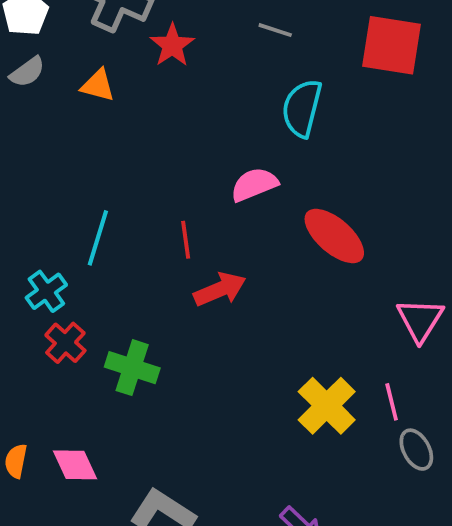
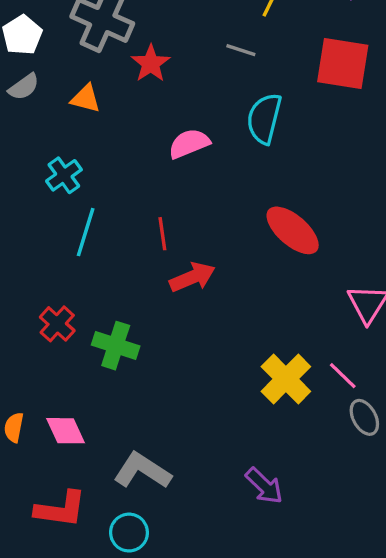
pink semicircle: (254, 184) -> (189, 144), moved
cyan cross: (46, 291) -> (64, 175), moved
pink line: (392, 402) -> (343, 376), turned -32

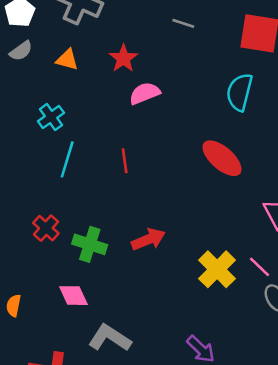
red star: (151, 63) -> (123, 58), moved
cyan semicircle: (264, 119) -> (239, 92), moved
red arrow: (192, 277) -> (148, 239), moved
pink diamond: (66, 431) -> (73, 296), moved

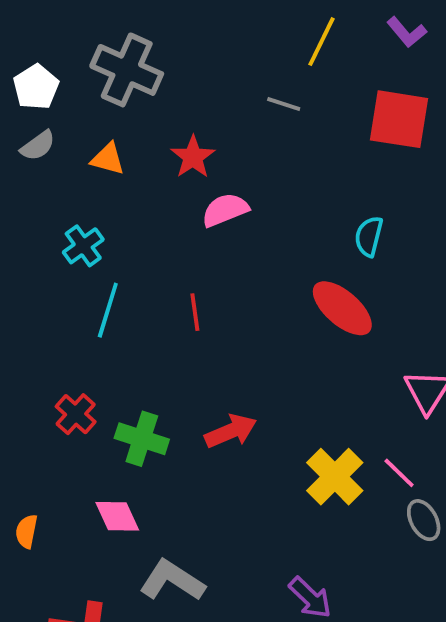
cyan semicircle: (239, 92) -> (369, 236), moved, size x0.7

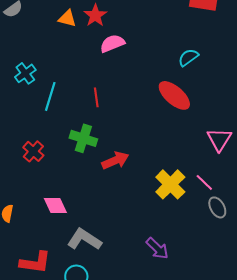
orange triangle: (108, 159) -> (67, 18), moved
cyan semicircle: (369, 236) -> (188, 57), turned 40
cyan cross: (83, 246) -> (25, 73), moved
green cross: (142, 439) -> (83, 138), moved

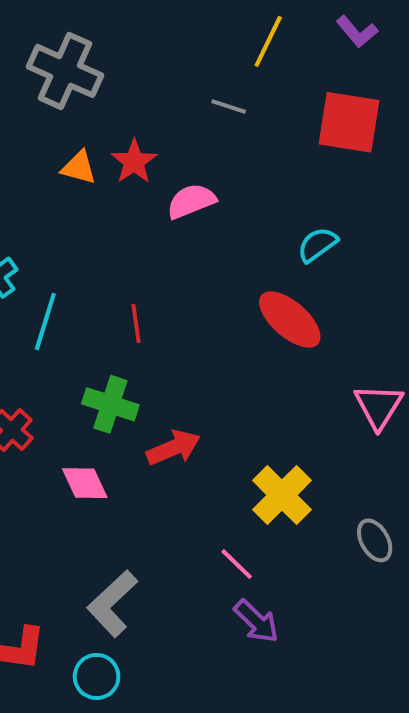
pink semicircle: (112, 43) -> (191, 201), moved
pink line: (204, 182) -> (237, 564), moved
pink diamond: (55, 205) -> (85, 483), moved
gray L-shape: (84, 239) -> (112, 604), turned -76

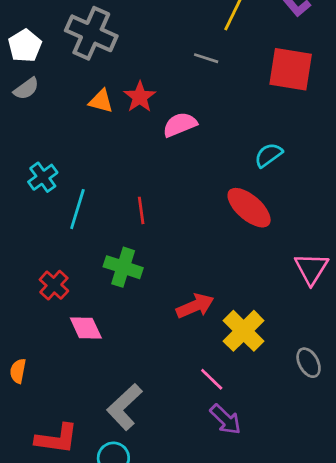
red arrow: (173, 448) -> (195, 306), moved
pink diamond: (85, 483) -> (86, 328), moved

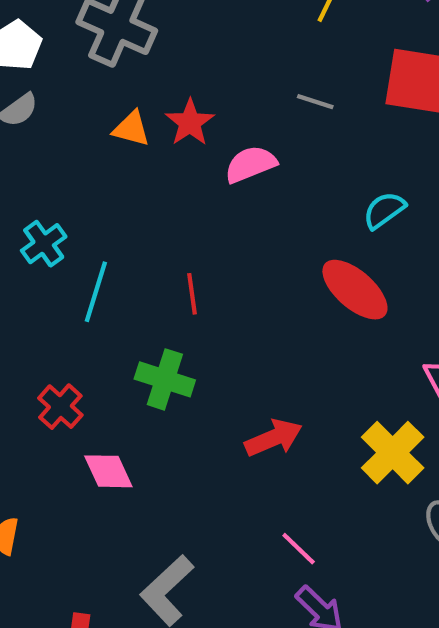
gray line: (206, 58) -> (315, 102), moved
yellow cross: (244, 331) -> (393, 453), moved

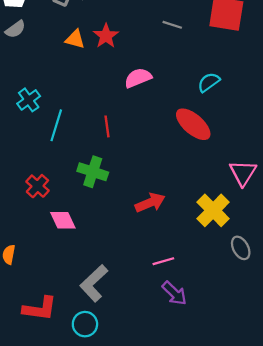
pink semicircle: (250, 164) -> (138, 78), moved
pink line: (299, 549) -> (163, 261), turned -60

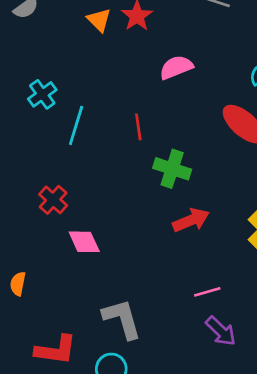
orange triangle: (75, 39) -> (99, 20), turned 30
green cross: (93, 172) -> (172, 169), moved
gray L-shape: (94, 283) -> (122, 319), turned 117

